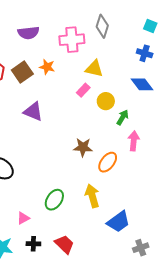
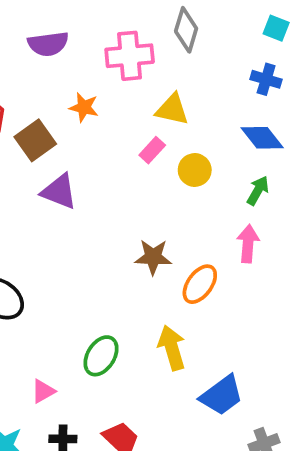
brown square: (22, 72) -> (35, 140), moved
green arrow: (123, 117) -> (258, 191), moved

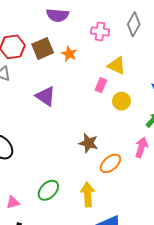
pink cross: (130, 56) -> (100, 31), size x0.7
brown square: (35, 140) -> (43, 49), moved
pink rectangle: (152, 150) -> (101, 85), turned -32

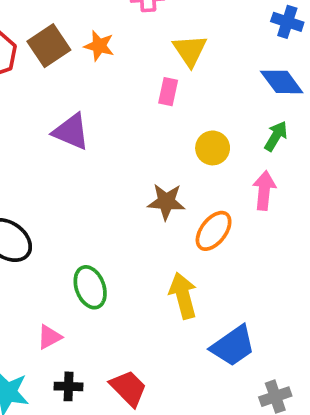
yellow triangle: (117, 66) -> (190, 50), turned 42
yellow circle: (121, 101) -> (213, 148), moved
green ellipse: (48, 190) -> (90, 287), moved, turned -55

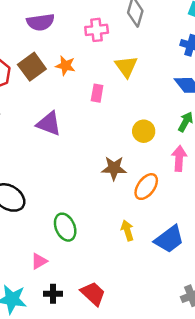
pink rectangle: (168, 92) -> (97, 93), moved
yellow arrow: (183, 296) -> (127, 230), size x0.7
blue trapezoid: (233, 346) -> (169, 239), moved

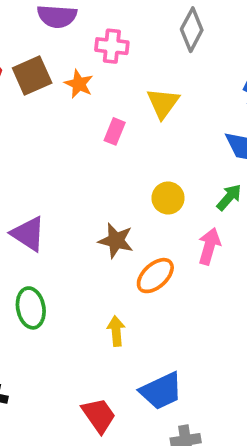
pink cross: (97, 30) -> (112, 46), moved
purple triangle: (49, 124) -> (28, 234), moved
blue trapezoid: (169, 239) -> (161, 391), moved
red trapezoid: (93, 294) -> (99, 415), moved

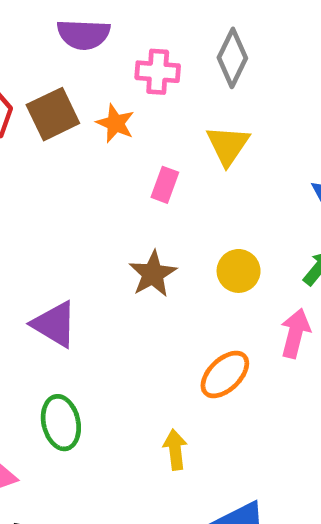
gray diamond: (192, 30) -> (232, 58), moved
brown star: (116, 241) -> (153, 274), moved, turned 30

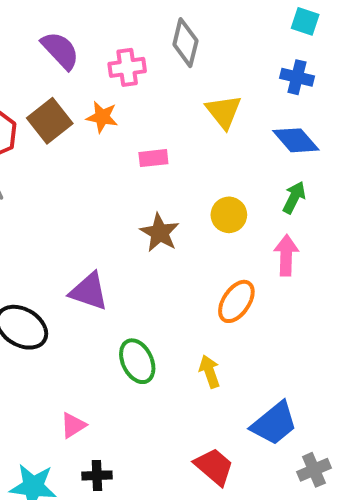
purple semicircle: (84, 34) -> (60, 50), turned -123
yellow triangle: (228, 145) -> (224, 112), moved
pink rectangle: (165, 185) -> (153, 158), turned 76
green ellipse: (61, 423) -> (137, 361), moved

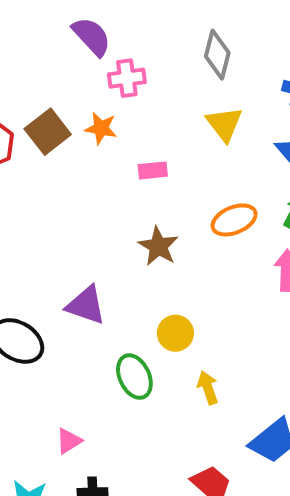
gray diamond: (185, 43) -> (217, 55), moved
purple semicircle: (60, 50) -> (92, 36), moved
yellow circle: (229, 215) -> (175, 333), moved
orange ellipse: (236, 301) -> (234, 220), moved, turned 33

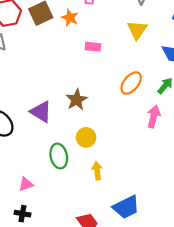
orange ellipse: (234, 220) -> (131, 83), turned -40
brown star: (158, 246) -> (77, 100), moved
pink triangle: (69, 441) -> (26, 184), moved

